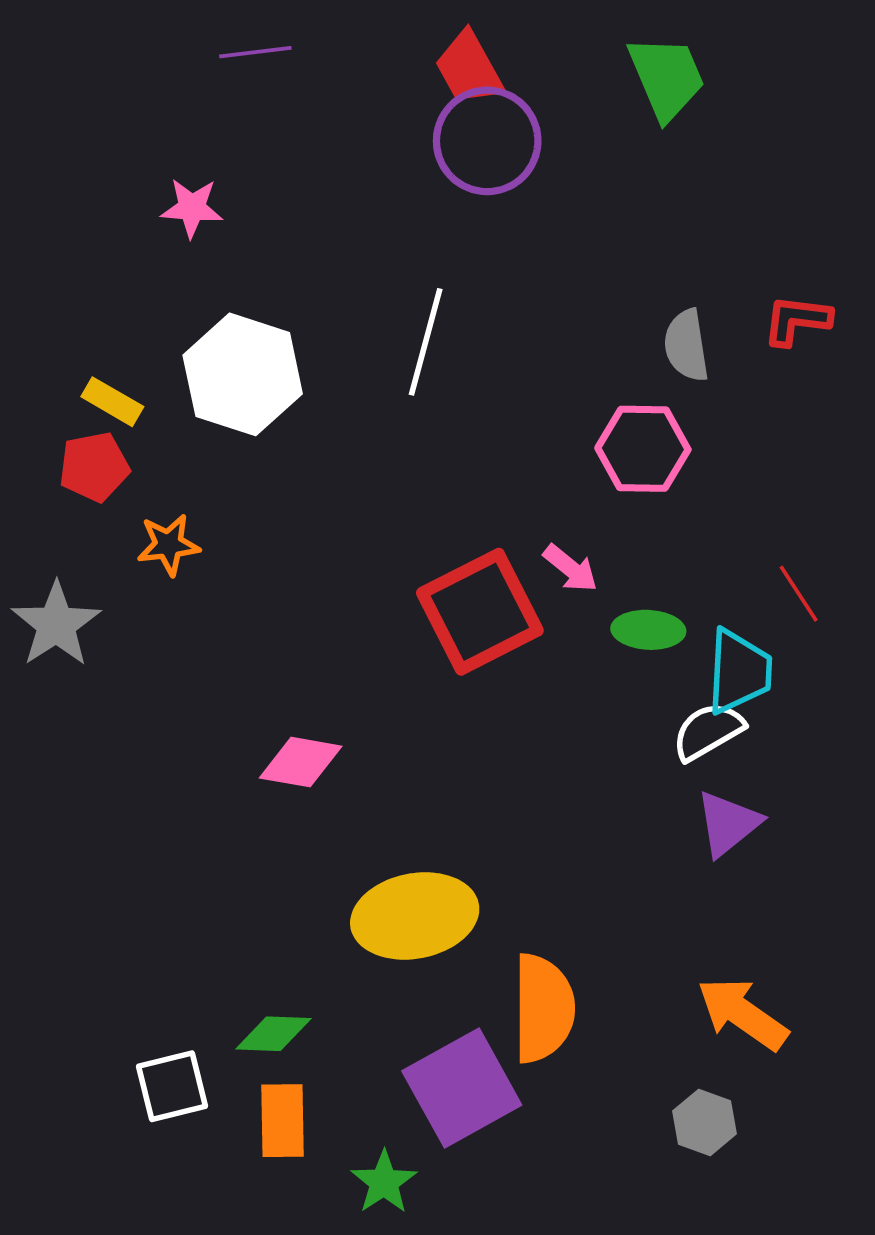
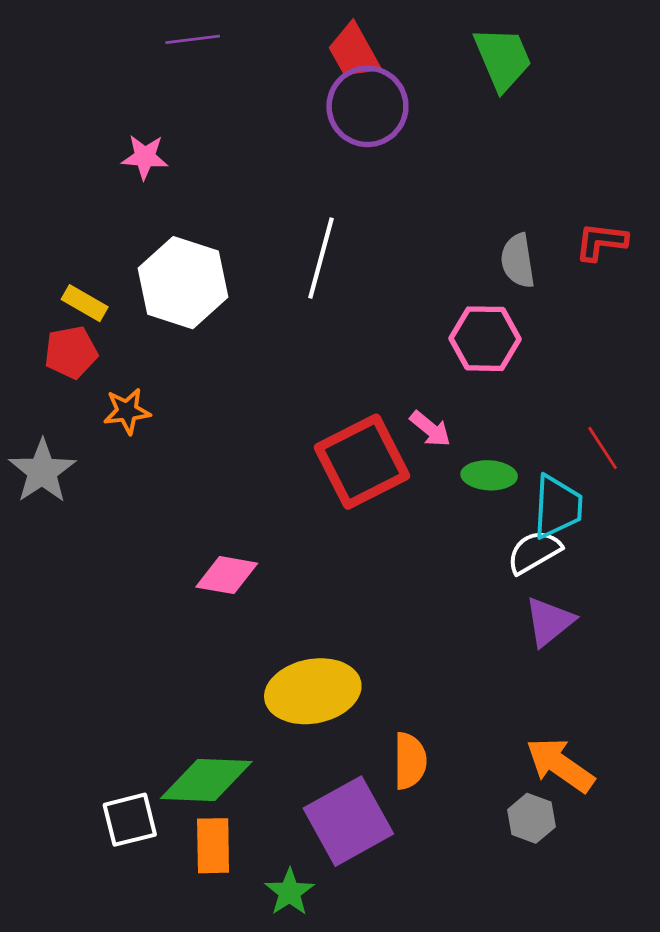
orange semicircle: (543, 1008) -> (410, 761), size x0.7
green diamond: (273, 1034) -> (206, 780), size x1.6
gray hexagon: (704, 1122) -> (531, 818), moved

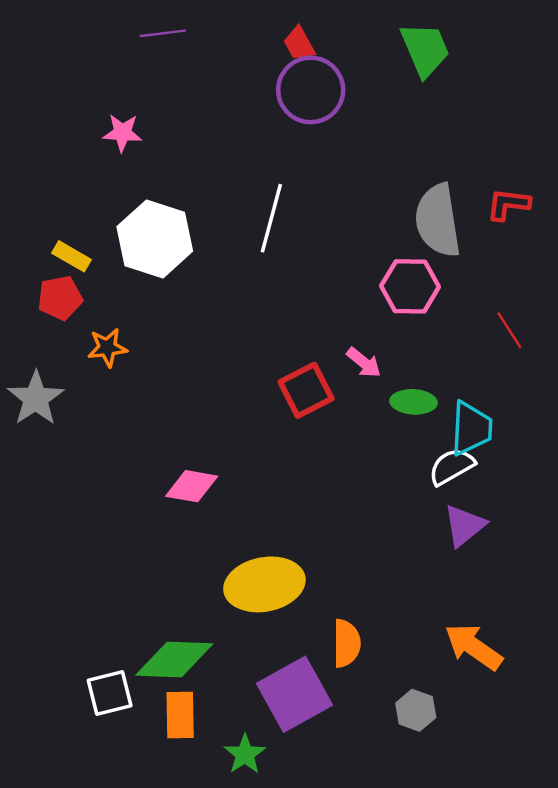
red trapezoid: (354, 52) -> (299, 44), size x0.7
gray semicircle: (518, 261) -> (438, 220), size x1.6
red line: (603, 448) -> (509, 330), moved
red square: (362, 462) -> (306, 390), size x0.7
gray hexagon: (531, 818) -> (416, 710), moved

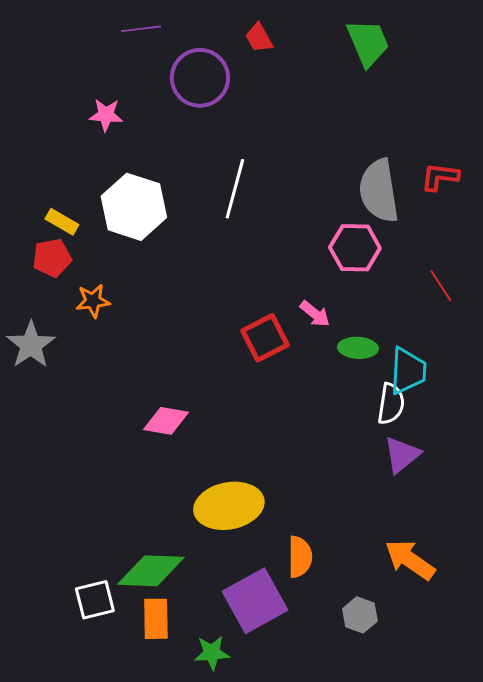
purple circle: (311, 90) -> (200, 78), moved
white semicircle: (452, 467) -> (391, 404), turned 129
green star: (245, 754) -> (212, 653), turned 30

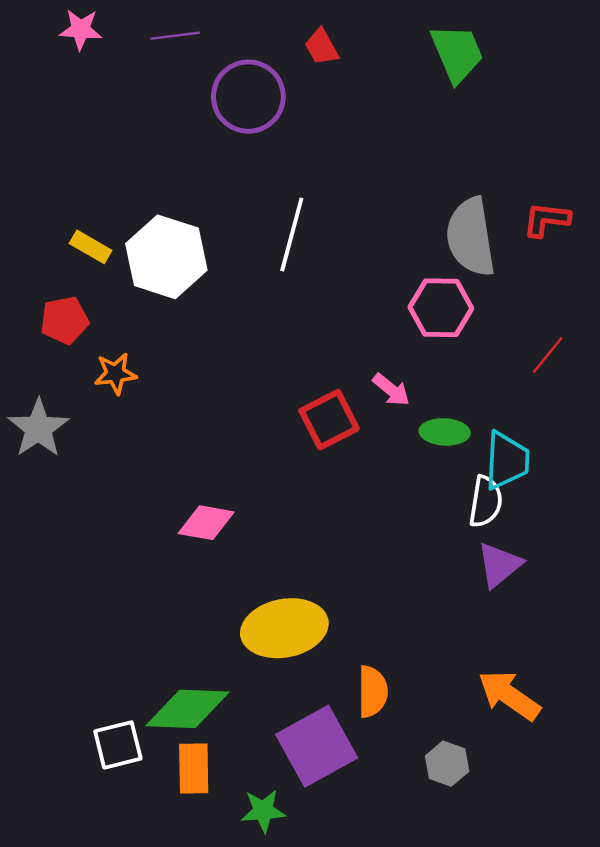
pink star: (106, 115) -> (81, 30), moved
yellow rectangle: (62, 222) -> (91, 247), moved
red line: (441, 286) -> (548, 355), turned 72

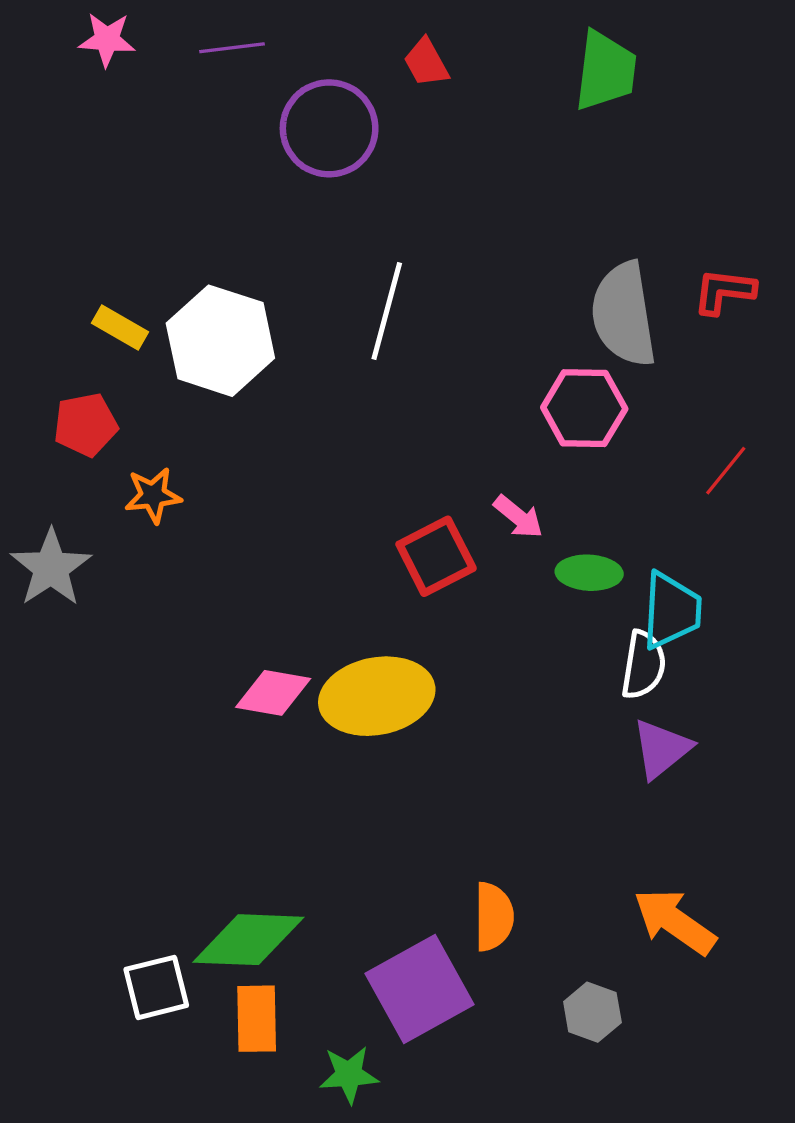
green trapezoid: (457, 53) -> (606, 71), turned 30
yellow ellipse: (284, 628) -> (377, 696), moved

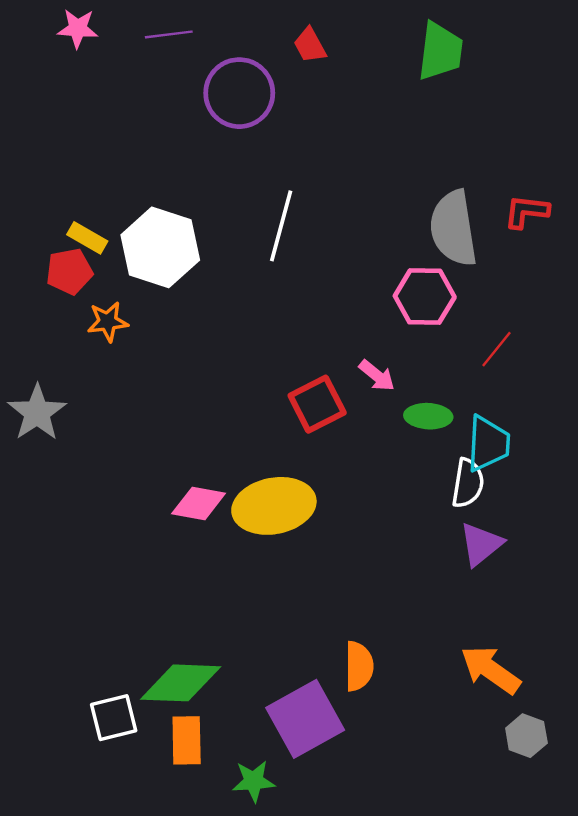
red pentagon: (86, 425) -> (69, 271), moved
red line: (726, 471) -> (496, 349), moved
orange star: (153, 495) -> (108, 322), moved
gray hexagon: (592, 1012) -> (526, 736), moved

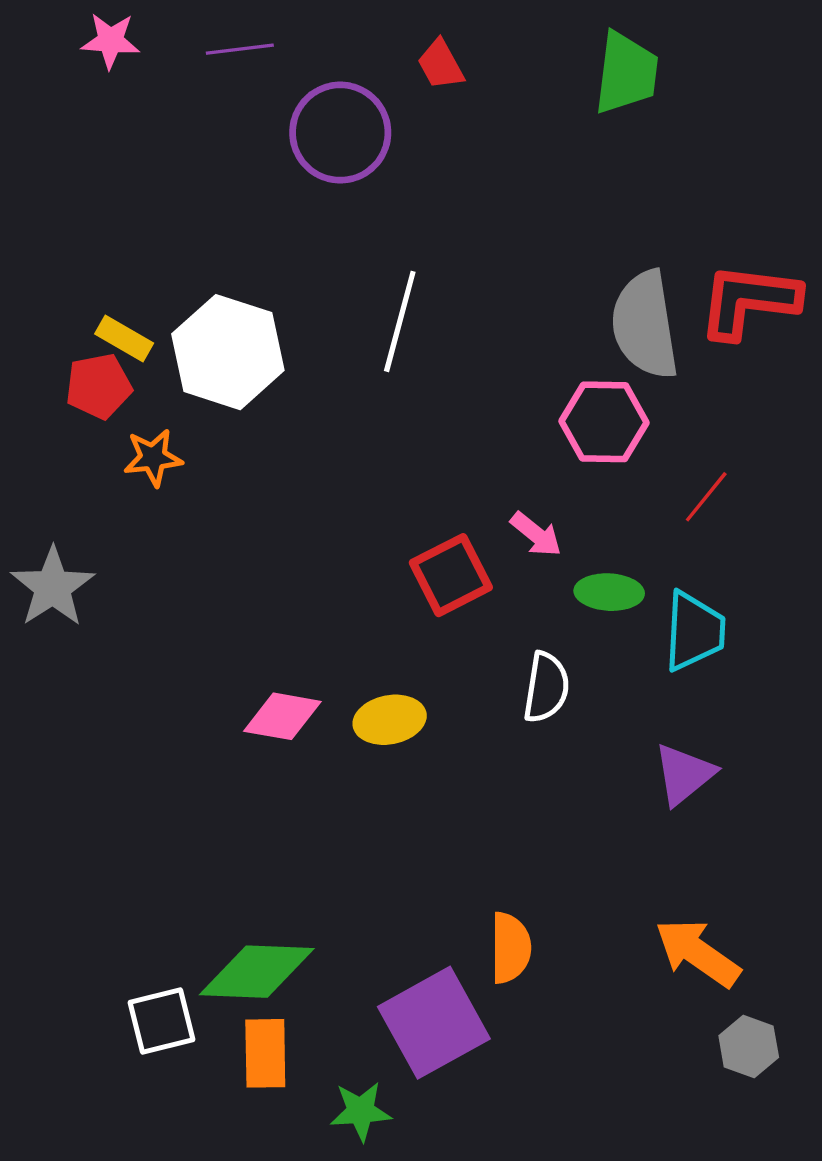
red L-shape: (526, 212) -> (749, 301), size x1.6
white semicircle: (468, 483) -> (546, 687), moved
yellow ellipse: (274, 506) -> (390, 720), size x0.6

